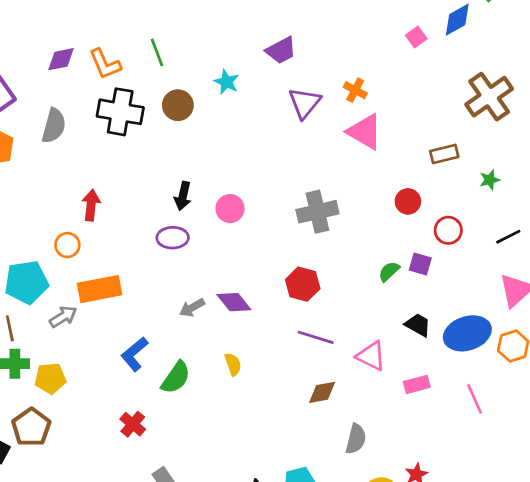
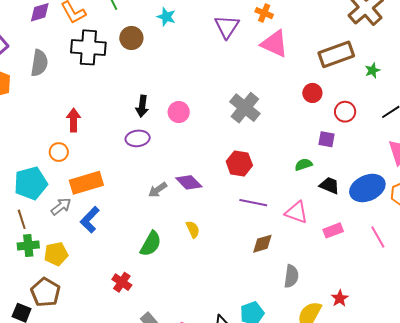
brown rectangle: (444, 154) -> (336, 54), size x1.6
gray cross: (317, 212) -> (245, 108), turned -32
green semicircle: (389, 271) -> (303, 165), moved, turned 30
blue L-shape: (134, 354) -> (90, 220), moved

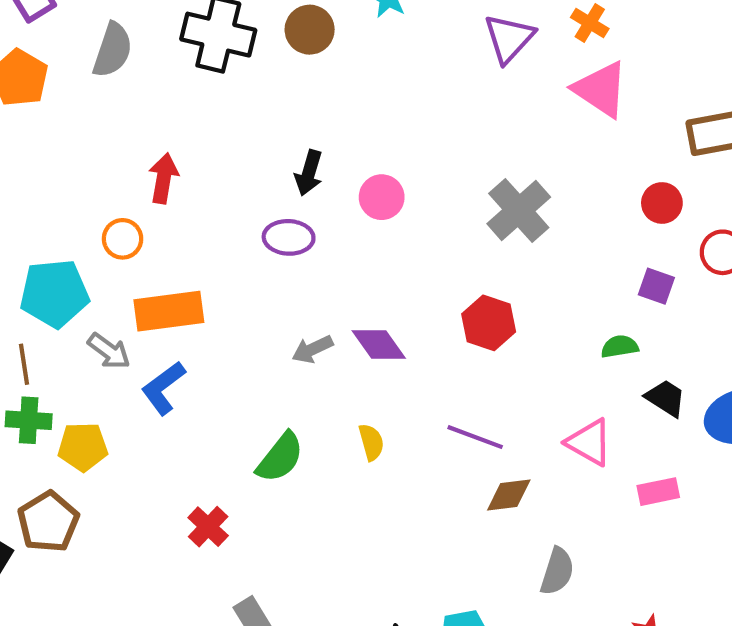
purple square: (326, 139) -> (656, 286), moved
purple line: (253, 203) -> (475, 437), moved
gray arrow: (61, 206) -> (109, 351), turned 65

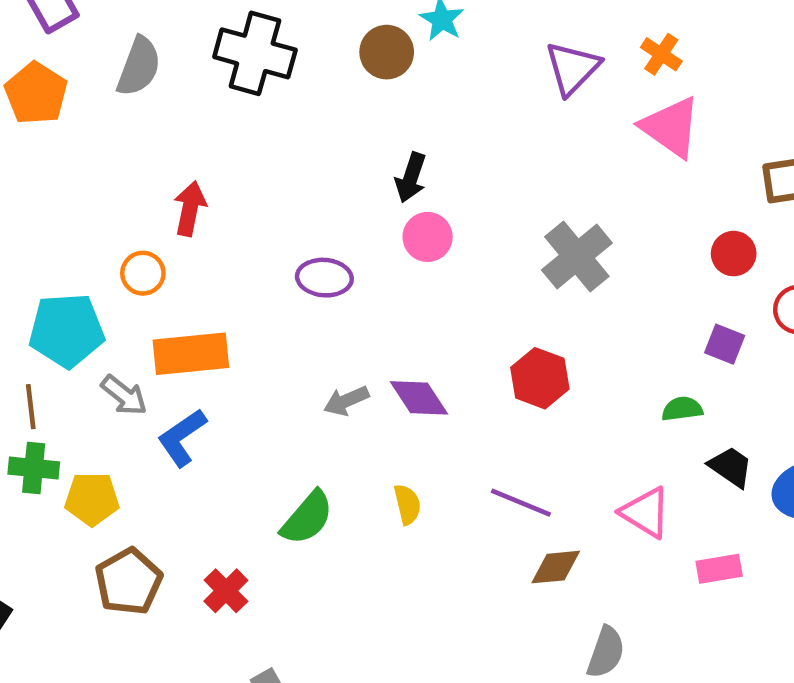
brown circle: (310, 30) -> (387, 52), moved
black arrow: (309, 173) -> (411, 178), moved
brown pentagon: (48, 522) -> (129, 582), moved

